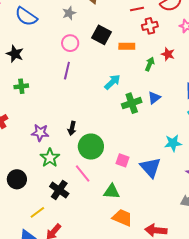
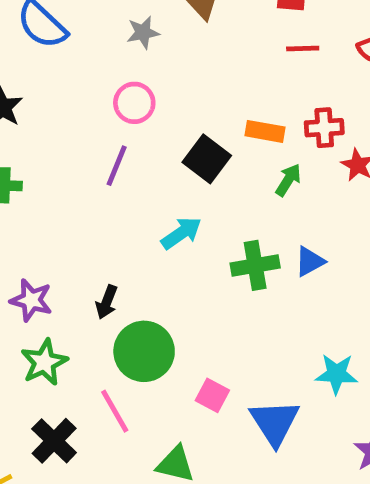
red cross: (150, 26) -> (324, 128), moved
black square: (101, 35) -> (207, 159), moved
green arrow: (150, 64) -> (288, 180), moved
cyan arrow: (112, 82) -> (181, 233), moved

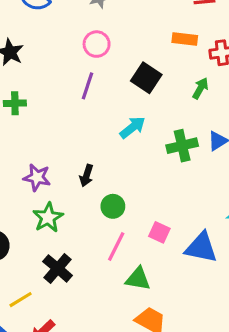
orange rectangle: (265, 131) -> (185, 39), moved
green circle: (144, 351) -> (113, 206), size x0.6
pink line: (115, 411) -> (116, 247), moved, turned 60
blue triangle: (275, 422) -> (201, 248), turned -42

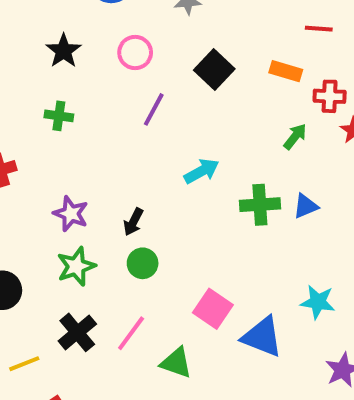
pink circle: (97, 44) -> (135, 53), moved
black square: (146, 78) -> (214, 69), moved
green circle: (113, 206) -> (143, 263), moved
pink square: (159, 232) -> (213, 309), size x1.4
pink line: (116, 247) -> (131, 333), moved

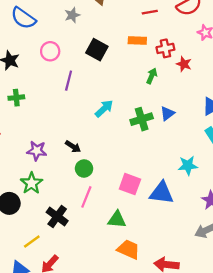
black arrow: (133, 222) -> (73, 147), turned -70
green star: (76, 266) -> (31, 183), moved
pink line: (131, 333) -> (86, 197), moved

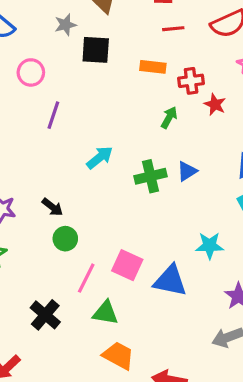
black square: (97, 50) -> (96, 50), moved, turned -30
pink line: (86, 197) -> (86, 278), moved
black cross: (57, 216) -> (45, 315), moved

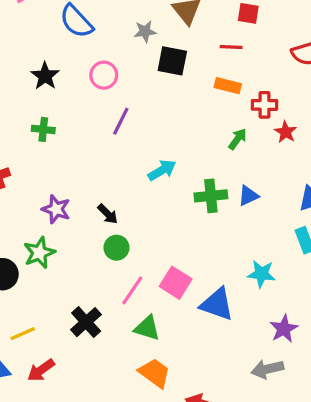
red line: (173, 29) -> (231, 47), moved

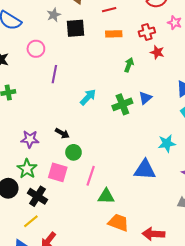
red cross: (265, 105) -> (147, 32), moved
pink square: (176, 283) -> (58, 172), moved
black cross: (86, 322) -> (37, 196), moved

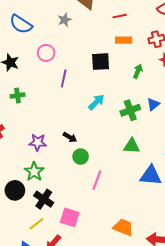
black square: (76, 28) -> (101, 62), moved
pink square: (58, 172) -> (70, 217), moved
green triangle: (106, 196) -> (132, 146), moved

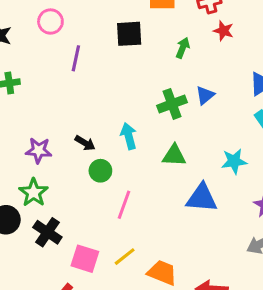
cyan arrow: (96, 102) -> (129, 136), moved, turned -60
yellow line: (37, 224) -> (125, 257), moved

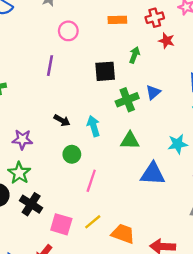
pink circle: (50, 22) -> (68, 31), moved
black square: (129, 34) -> (105, 71), moved
black arrow: (85, 143) -> (62, 120), moved

